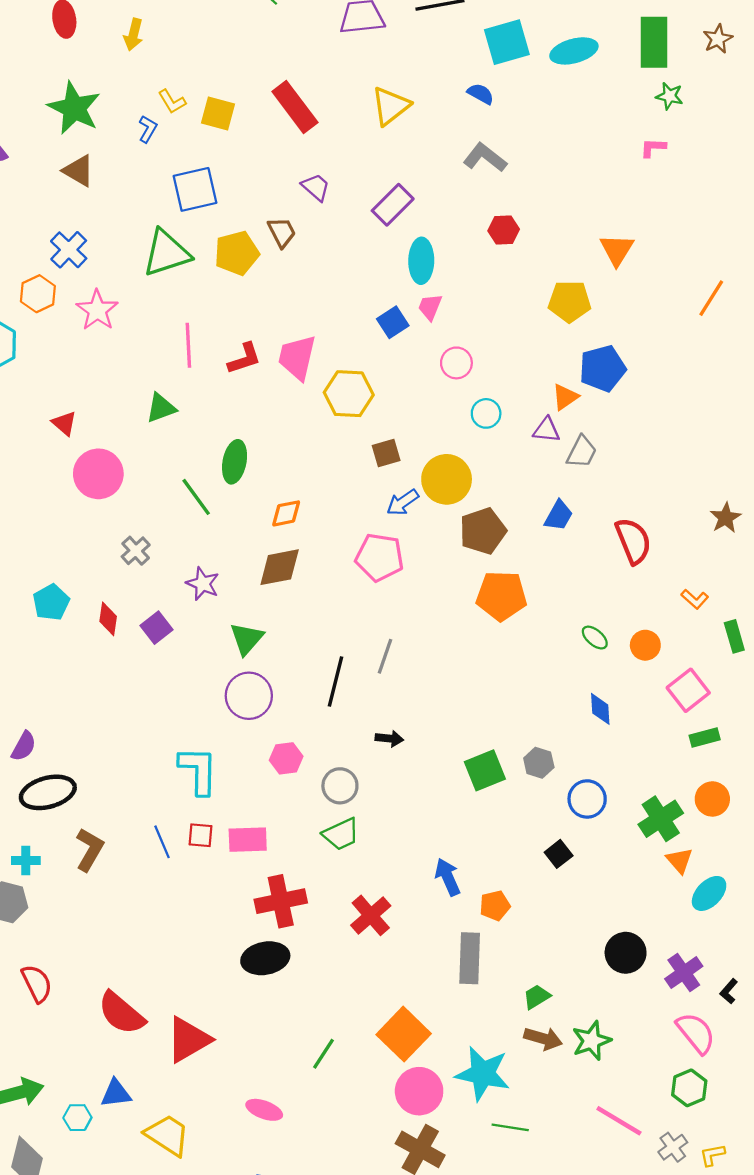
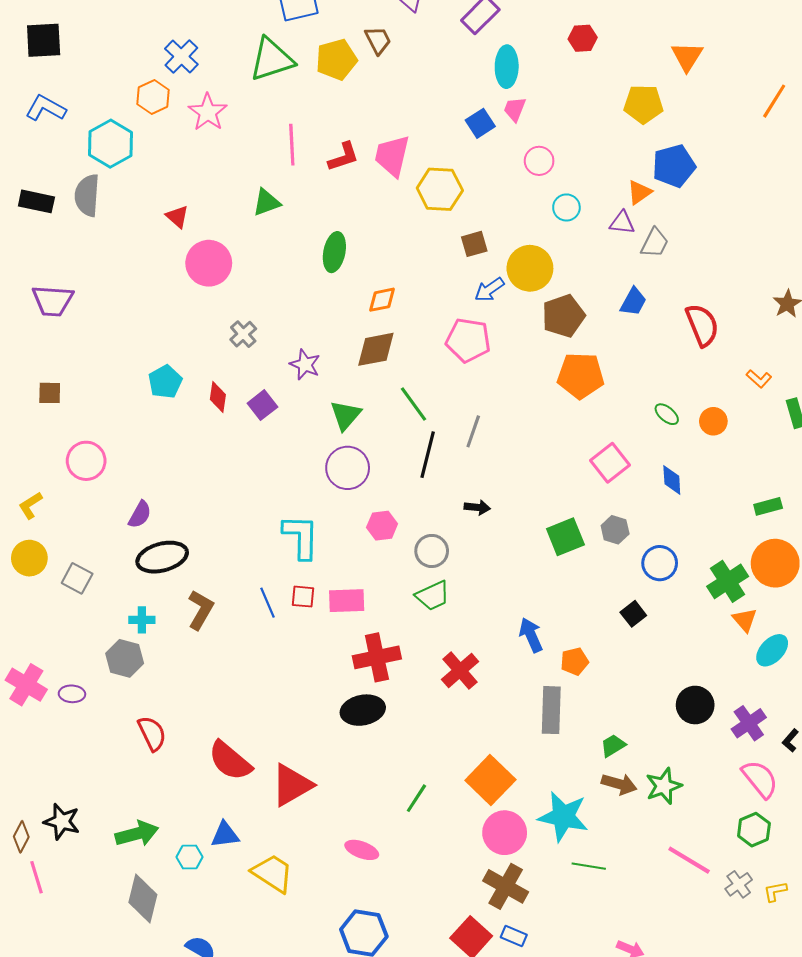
green line: (196, 497) -> (413, 404), moved
pink square: (688, 690) -> (610, 463), moved
orange circle: (712, 799) -> (775, 563), size x1.5

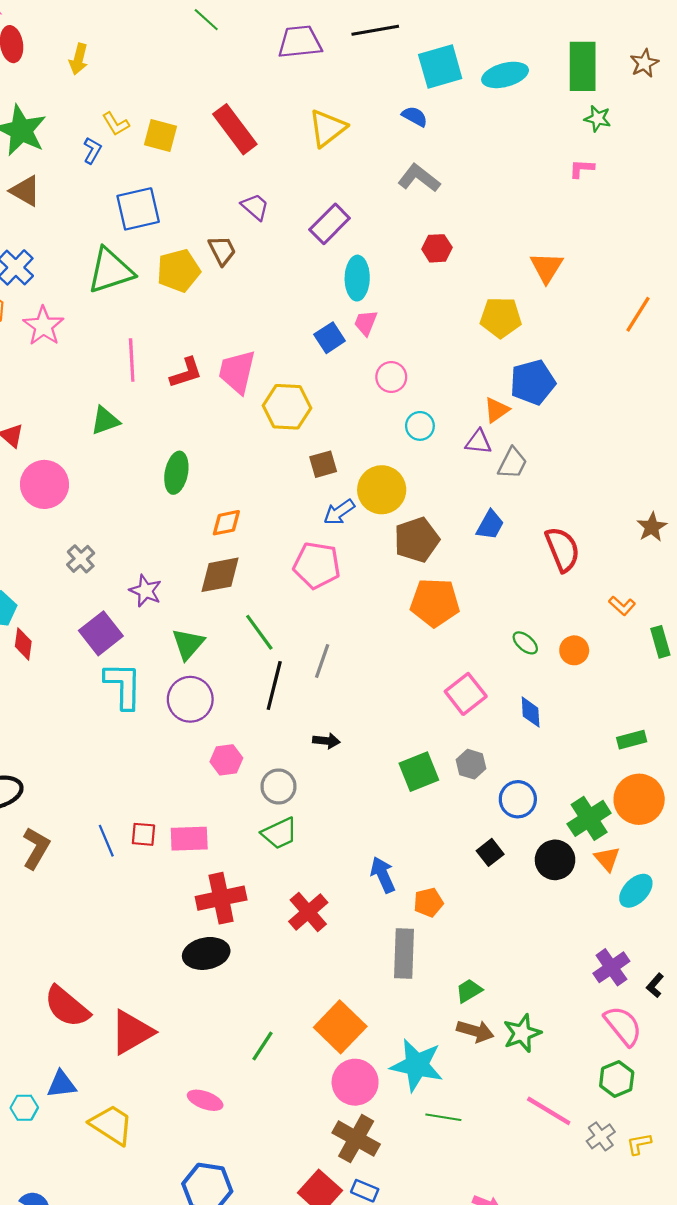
red diamond: (218, 397) -> (23, 644), moved
purple square: (262, 405) -> (101, 633), size x1.4
cyan L-shape: (301, 537) -> (123, 685), moved
black circle: (695, 705) -> (555, 860), moved

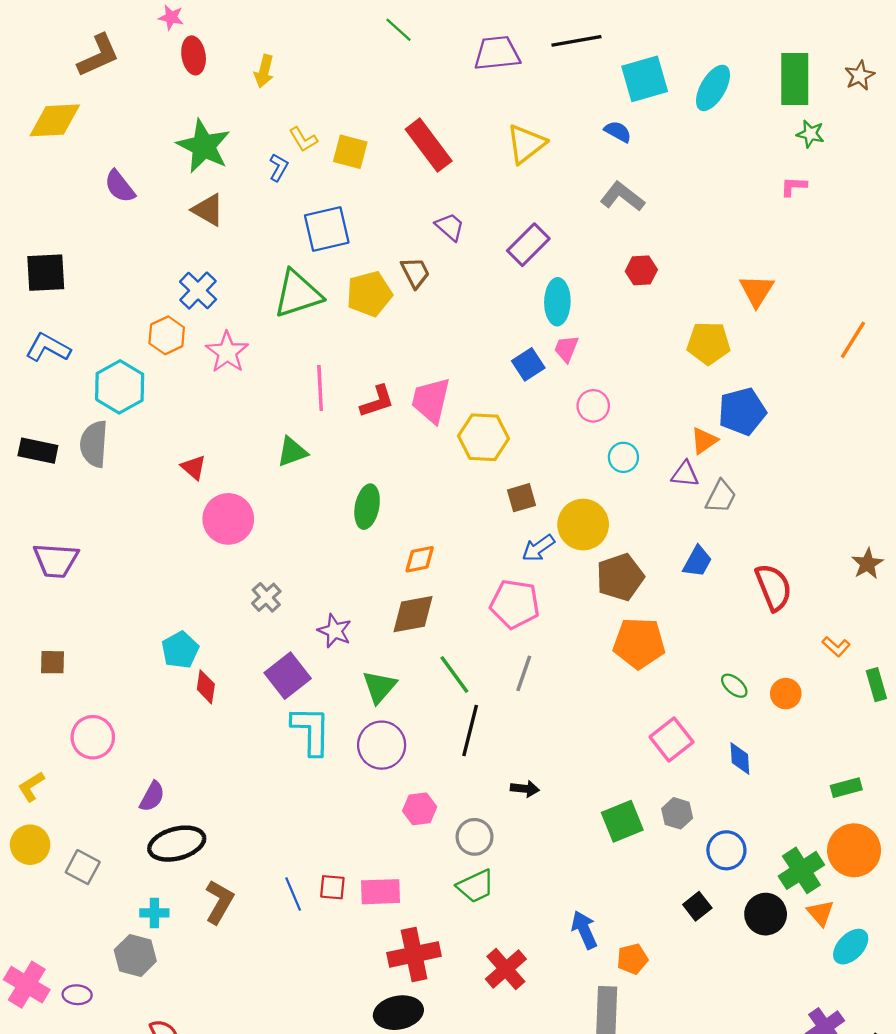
cyan ellipse: (505, 75) -> (713, 88), turned -45
gray line: (322, 661) -> (524, 673), moved

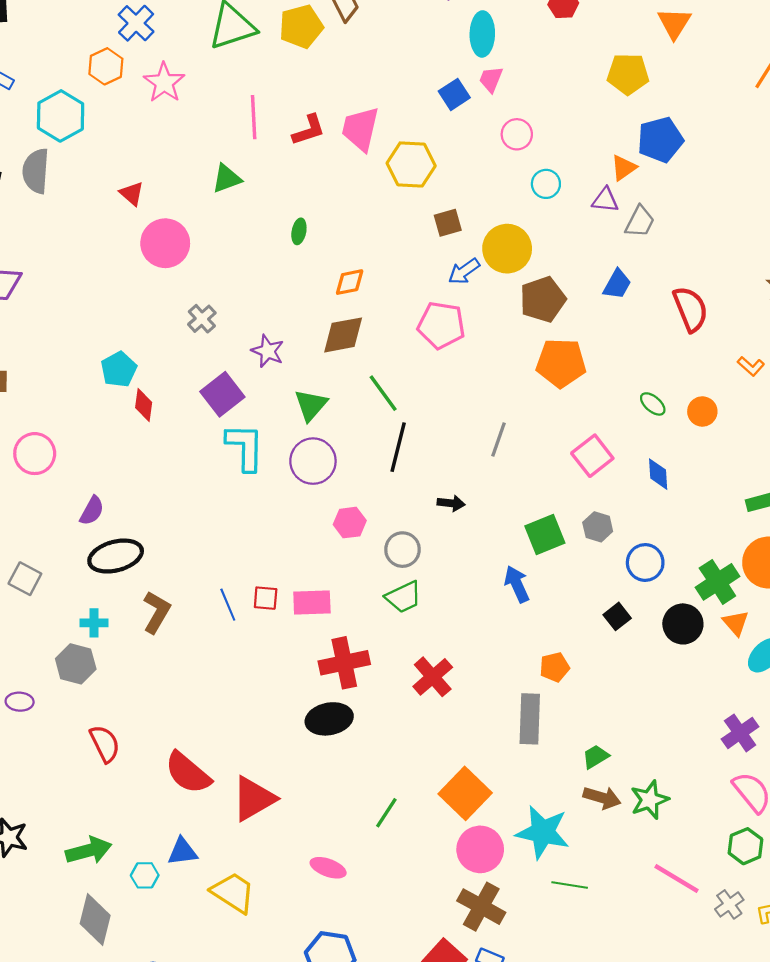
green ellipse: (367, 507) -> (299, 231), size x0.6
gray line: (524, 673) -> (498, 440), moved
blue arrow: (584, 930) -> (517, 584), moved

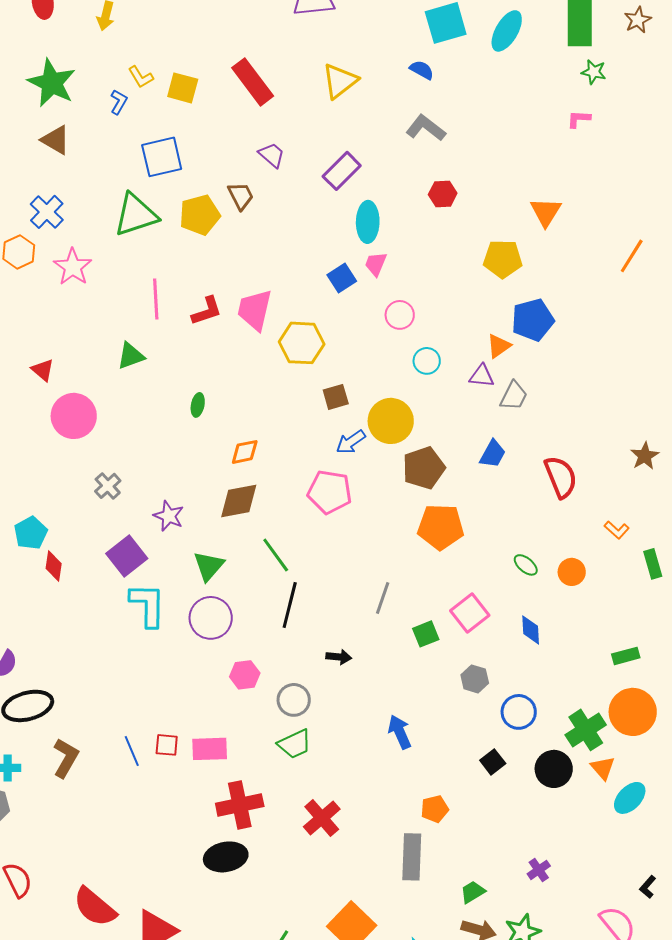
green square: (545, 534) -> (426, 634), moved, size x0.7
purple cross: (740, 733) -> (539, 870), moved, size x0.7

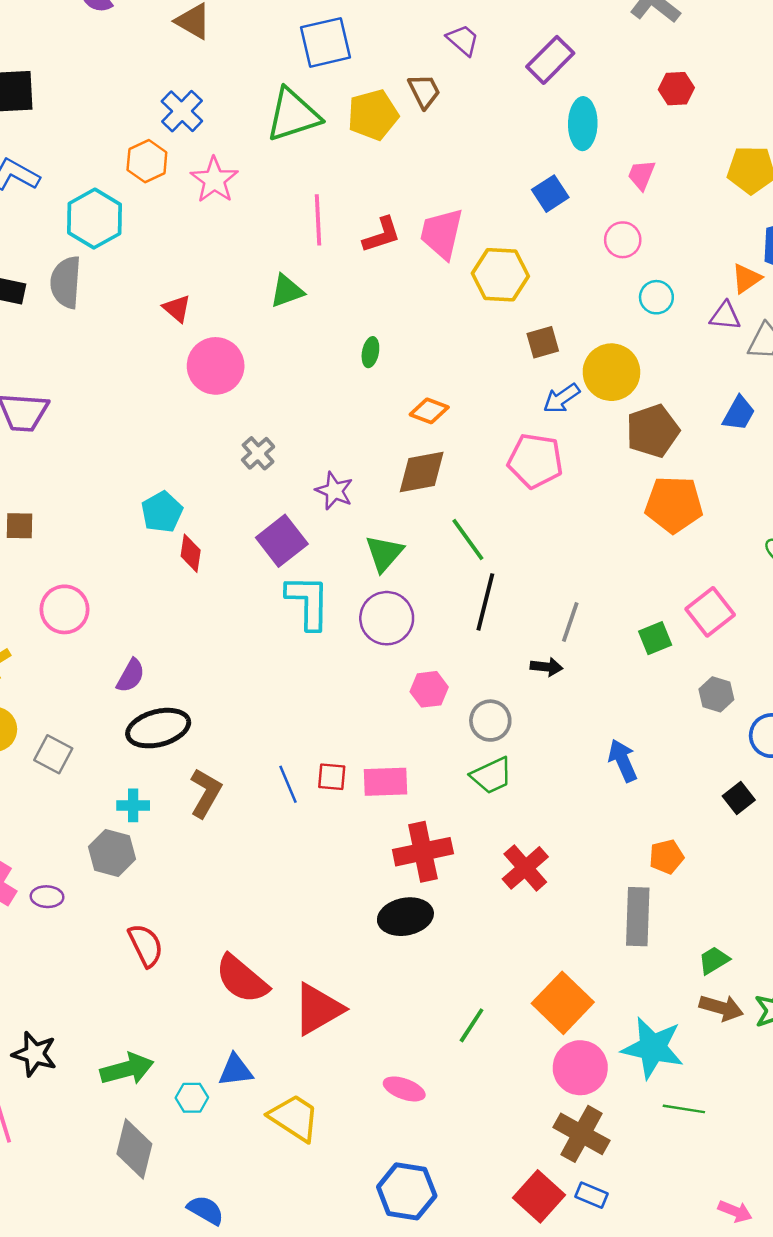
pink trapezoid: (376, 264) -> (641, 175), moved
orange diamond: (245, 452) -> (429, 411), turned 32
gray line: (383, 598) -> (570, 622), moved

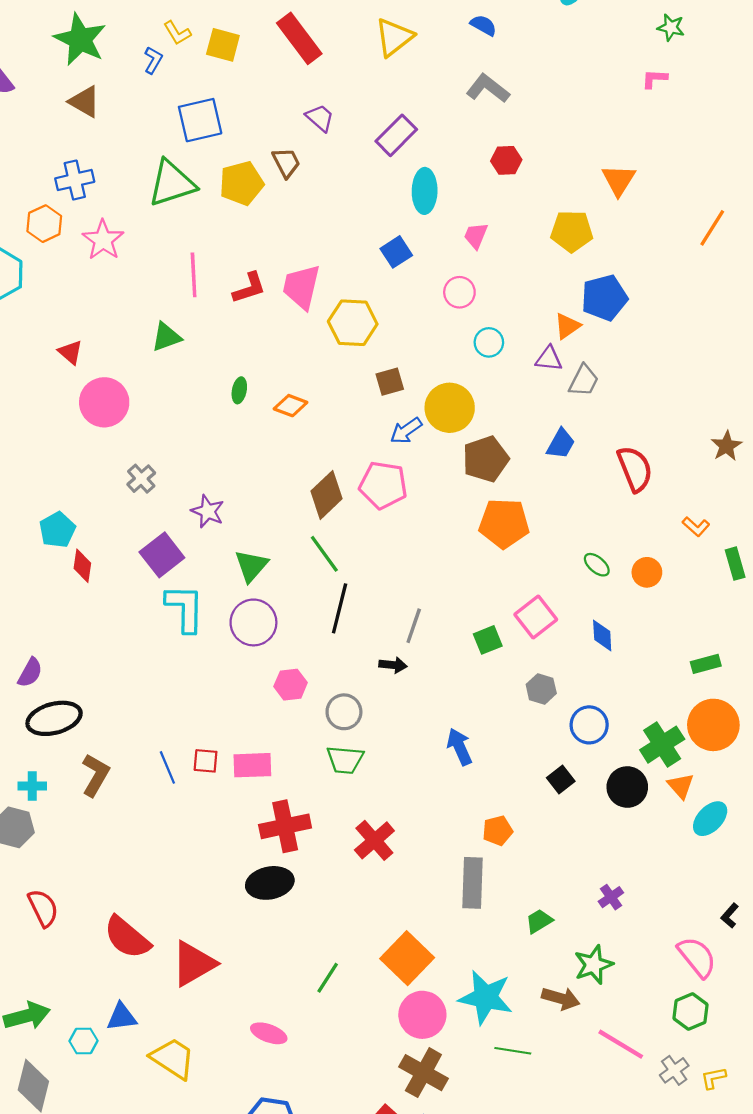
blue cross: (182, 111) -> (75, 180), turned 33
orange diamond: (429, 411) -> (291, 406), moved
brown diamond: (422, 472) -> (326, 495), moved, turned -33
green trapezoid: (492, 776) -> (345, 760), turned 30
brown arrow: (721, 1008) -> (561, 998), moved

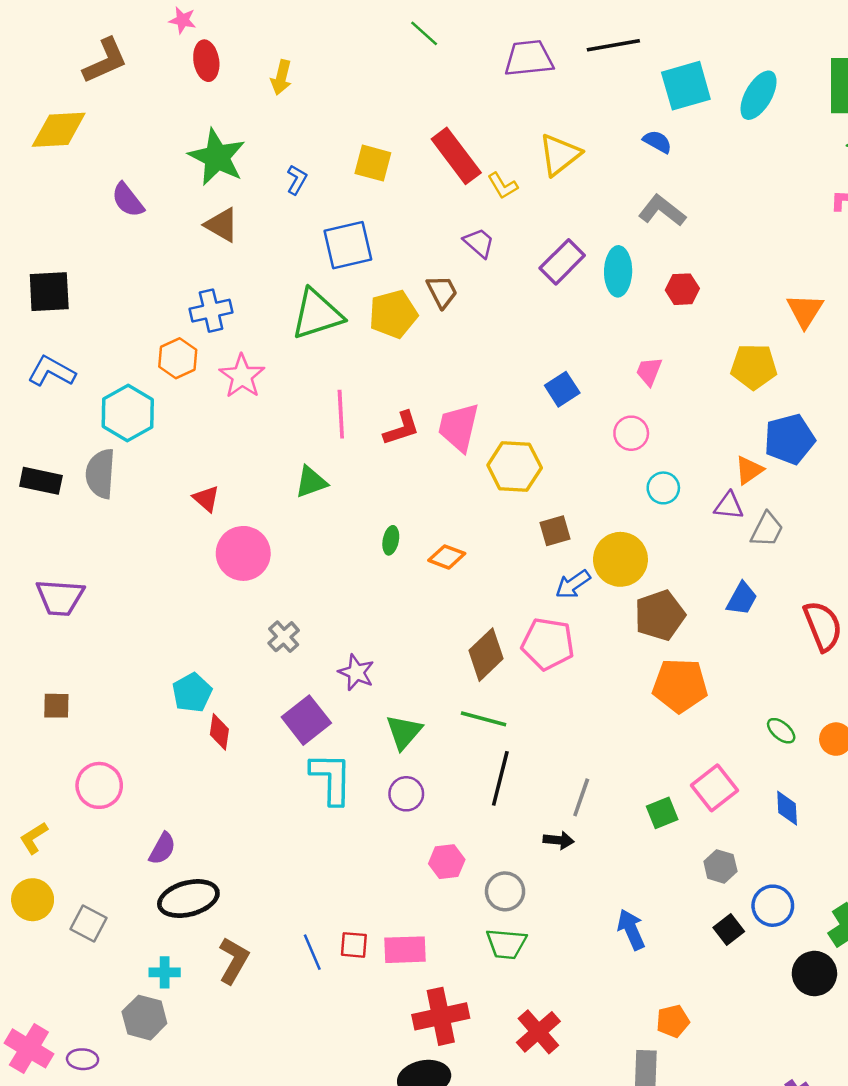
yellow L-shape: (177, 33) -> (503, 186), moved
cyan ellipse: (425, 191) -> (618, 271), moved
green line: (324, 554) -> (484, 719), turned -39
purple circle: (253, 622) -> (406, 794), size x0.7
black square: (561, 779) -> (729, 929), moved

